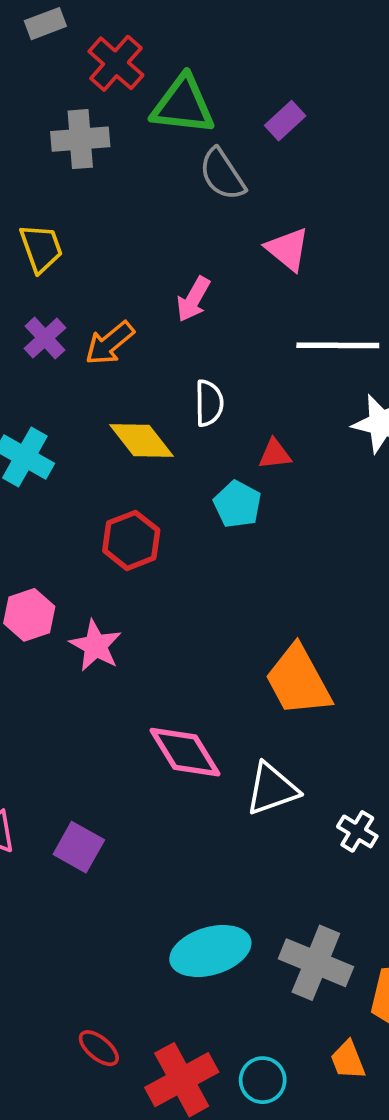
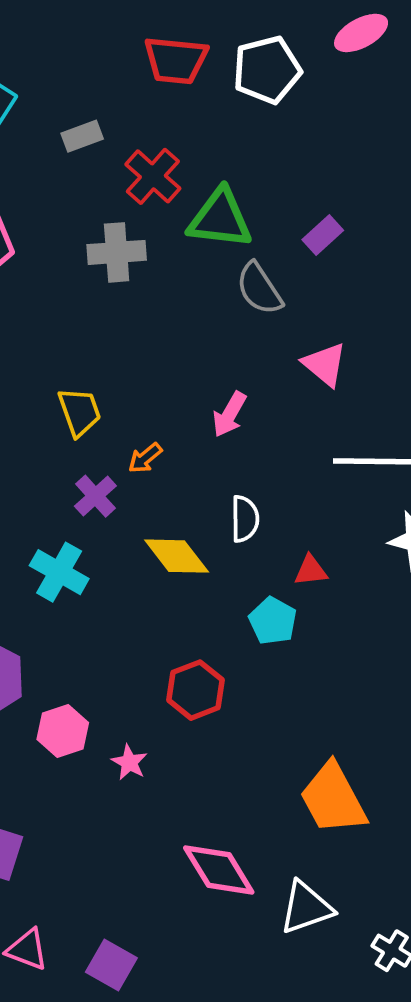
yellow trapezoid: (41, 248) -> (79, 412), moved
purple cross: (45, 338) -> (95, 496), moved
orange arrow: (110, 343) -> (145, 458), size x0.7
red hexagon: (131, 540) -> (195, 690), moved
pink star: (96, 646) -> (129, 762), size x0.7

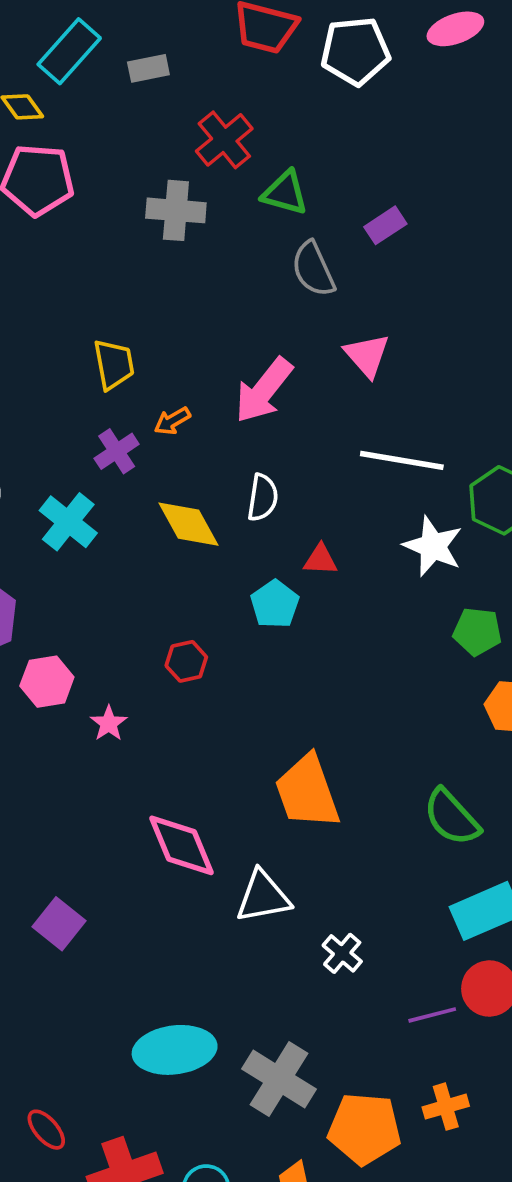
gray rectangle: (82, 136) -> (148, 68), moved
green triangle: (220, 219) -> (285, 193), size x0.7
pink arrow: (229, 414) -> (264, 390), size x1.5
red hexagon: (195, 690) -> (186, 661), size x0.7

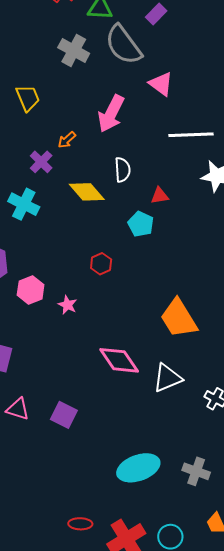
gray cross: (176, 210) -> (74, 51), moved, turned 36
gray semicircle: (313, 269) -> (123, 45), size x1.4
yellow trapezoid: (114, 364) -> (28, 98), moved
gray cross: (279, 1079) -> (196, 471), size x0.7
red ellipse: (46, 1130) -> (80, 524), turned -35

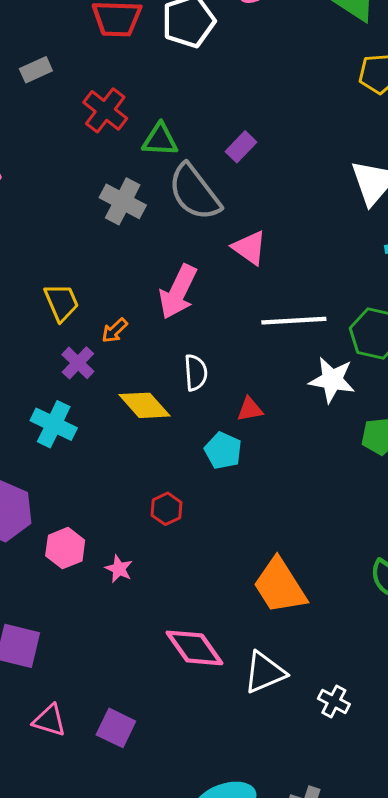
yellow trapezoid: (28, 98) -> (61, 302), moved

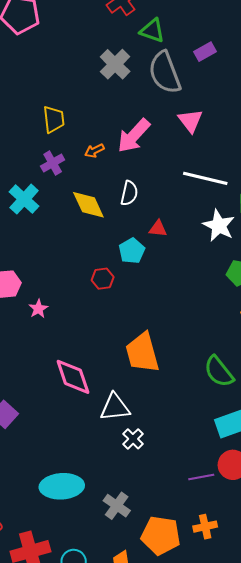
orange arrow: (115, 331) -> (94, 151), moved
red hexagon: (166, 509) -> (103, 279), moved
white cross: (334, 701) -> (133, 439), moved

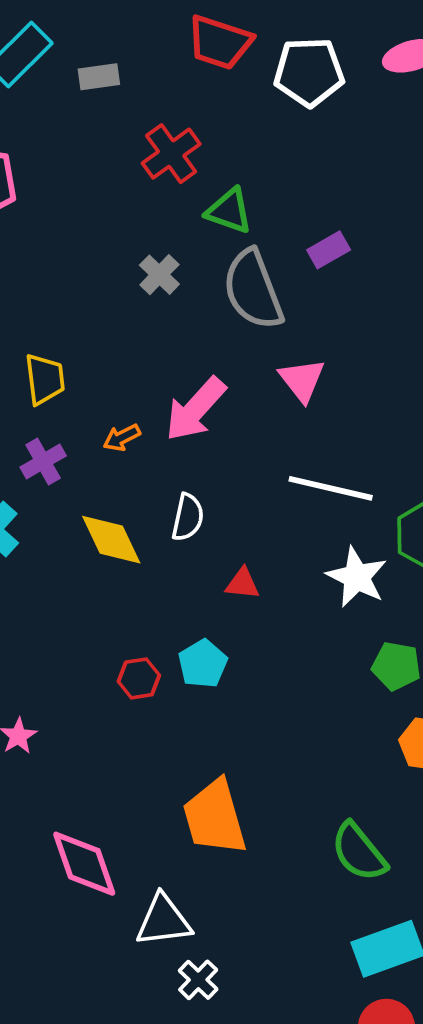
gray cross: (115, 64) -> (159, 275), size x0.7
cyan pentagon: (132, 251) -> (203, 664), moved

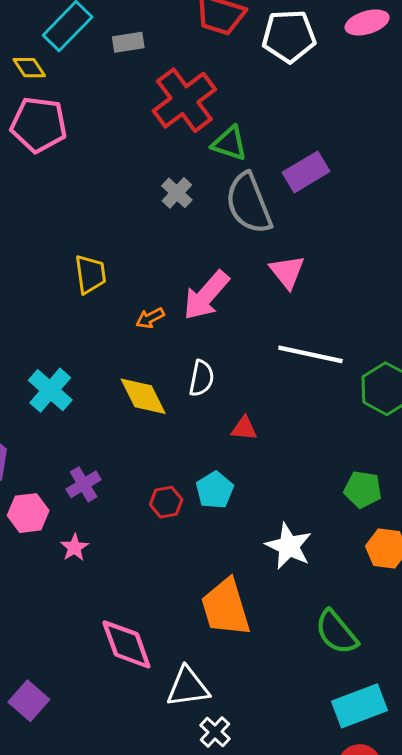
red cross: (171, 154) -> (184, 100), size x1.4
purple rectangle: (329, 250) -> (306, 172), size x1.4
purple cross: (43, 461) -> (84, 484), moved
white star: (357, 577) -> (289, 546), moved

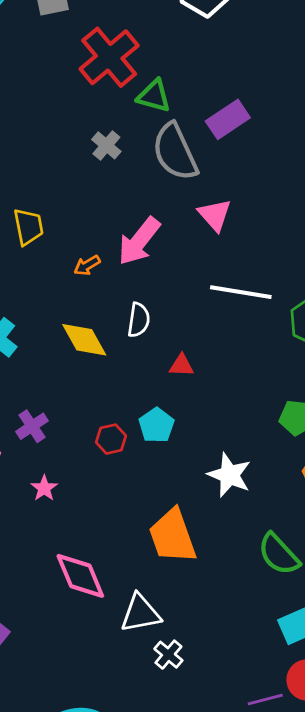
pink star: (74, 548) -> (44, 488), moved

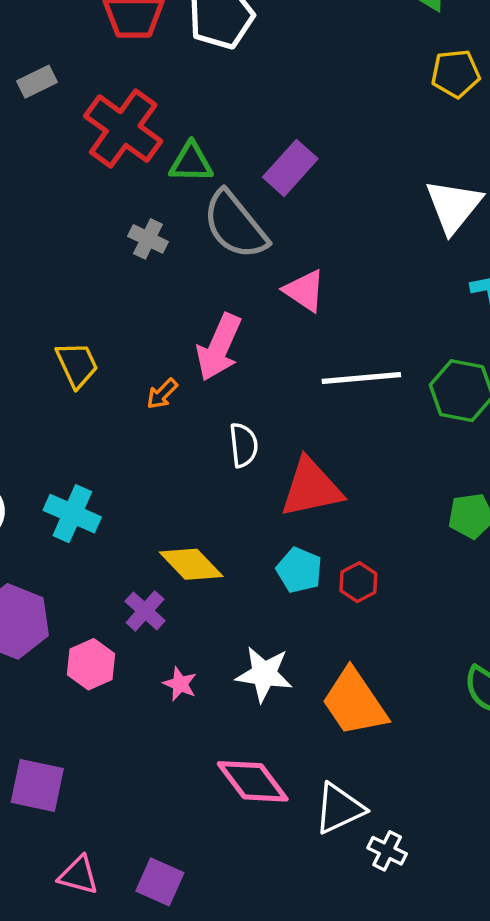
yellow diamond: (84, 340) -> (191, 564), moved
red triangle: (181, 365) -> (311, 488), size x2.0
red hexagon: (111, 439) -> (358, 582), moved
white star: (229, 475) -> (264, 674), moved

